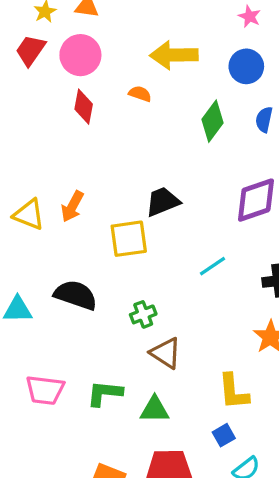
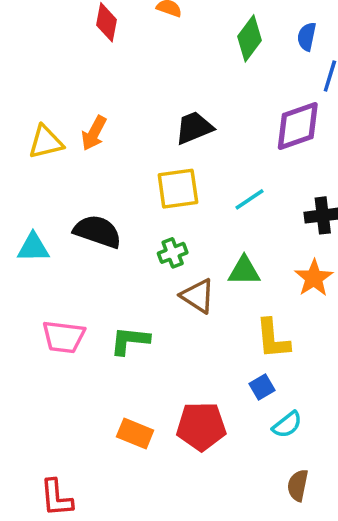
yellow triangle: (29, 215) -> (46, 142), turned -36
yellow square: (129, 239) -> (178, 189), moved
green triangle: (155, 409) -> (244, 271), moved

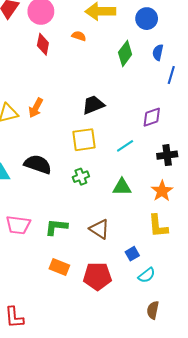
purple diamond: (298, 126) -> (152, 117), moved, size x0.7
brown triangle: (198, 296) -> (99, 229), moved
yellow L-shape: (273, 339) -> (158, 226), moved
orange rectangle: (135, 434) -> (59, 267), moved

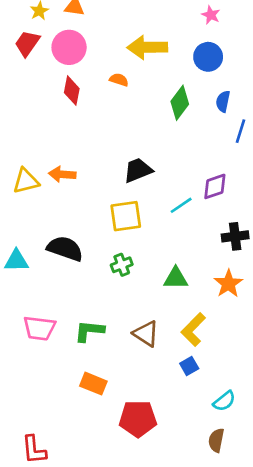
orange arrow: (36, 108) -> (62, 174), turned 66
cyan line: (125, 146) -> (181, 205), moved
yellow L-shape: (158, 226) -> (193, 330), moved, turned 50
cyan semicircle: (147, 275) -> (224, 401), moved
red pentagon: (97, 276) -> (138, 419), moved

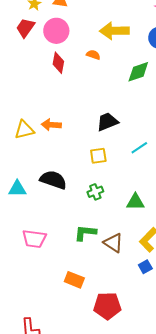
green diamond: (180, 103) -> (138, 72), turned 35
yellow square: (126, 216) -> (98, 156), size x0.7
green L-shape: (89, 331) -> (85, 233), moved

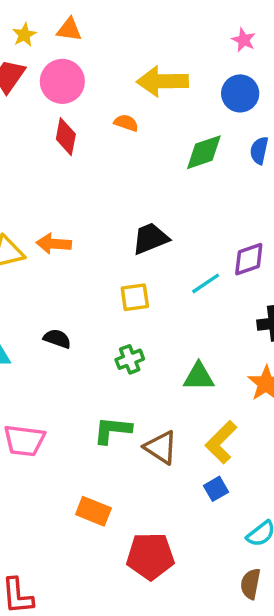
black semicircle: (53, 180) -> (57, 339), size x0.6

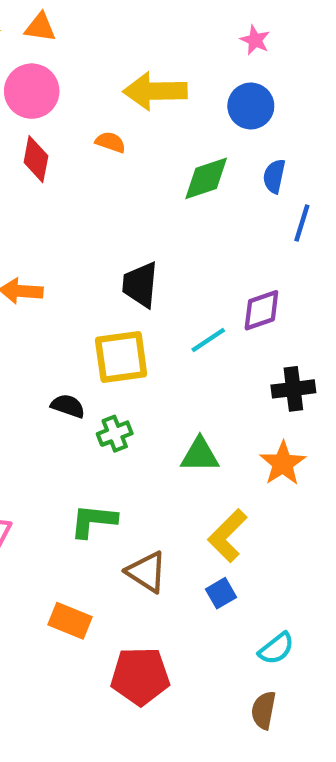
black trapezoid: (150, 238) -> (140, 285), turned -63
yellow square: (135, 297) -> (121, 357), size x1.5
black semicircle: (57, 339) -> (68, 406), moved
brown triangle: (161, 447) -> (147, 572), moved

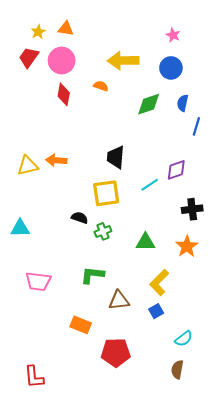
brown triangle: (147, 572) -> (119, 300), turned -40

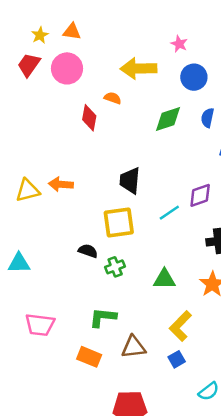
pink star: (173, 35) -> (179, 44), moved
red diamond: (64, 94) -> (89, 118), moved
orange rectangle: (81, 325) -> (89, 357), moved

